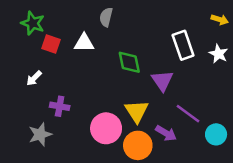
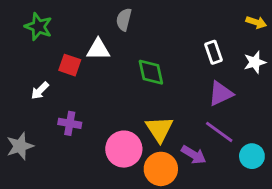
red square: (51, 44) -> (70, 65), moved
white rectangle: (183, 45) -> (214, 52), size x0.7
white star: (218, 54) -> (255, 62), turned 30
purple triangle: (162, 81) -> (221, 94), moved, turned 40
gray star: (40, 134) -> (20, 146), moved

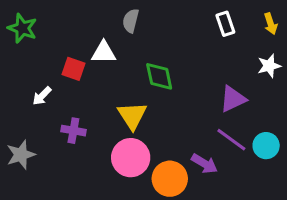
yellow arrow: (256, 22) -> (271, 24), turned 54
green star: (38, 27) -> (22, 28), moved
white rectangle: (214, 52) -> (225, 24), moved
yellow triangle: (159, 129) -> (132, 115), moved
cyan circle: (252, 156) -> (266, 146), moved

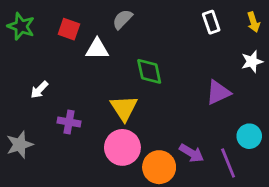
gray semicircle: (131, 21) -> (122, 19), turned 30
red square: (73, 69) -> (69, 29), moved
purple line: (231, 140) -> (228, 163), moved, turned 32

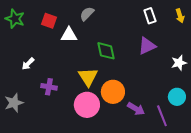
white star: (252, 62) -> (179, 63), moved
purple triangle: (218, 93) -> (147, 46), moved
orange circle: (159, 167) -> (113, 92), moved

